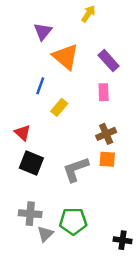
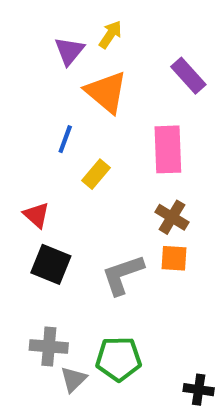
yellow arrow: (88, 14) -> (110, 34), moved
purple rectangle: (109, 61) -> (188, 76), moved
pink rectangle: (104, 92) -> (168, 149), size x1.6
brown cross: (106, 134) -> (172, 217), turned -36

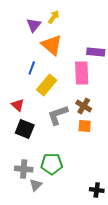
purple rectangle: (188, 76) -> (96, 52), moved, turned -42
yellow rectangle: (96, 174) -> (47, 85), size x1.5
gray L-shape: (123, 275) -> (58, 115), moved
green pentagon: (119, 359) -> (52, 164), moved

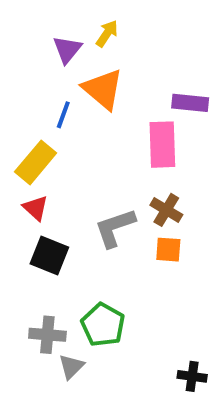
blue line: (32, 68) -> (63, 115), moved
yellow rectangle: (47, 85) -> (36, 162), moved
green pentagon: (52, 164) -> (103, 325), turned 30

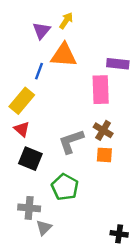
orange triangle: (103, 89) -> (64, 55), turned -36
green pentagon: (103, 325) -> (65, 187), moved

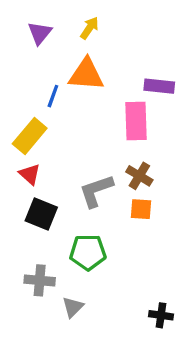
purple triangle: (41, 31) -> (40, 33), moved
green pentagon: (65, 187) -> (88, 252), turned -30
gray triangle: (44, 228) -> (73, 307), moved

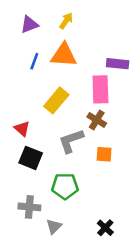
purple triangle: (40, 33) -> (29, 24), turned 30
blue line: (53, 96) -> (34, 61), moved
yellow rectangle: (30, 136) -> (56, 100), moved
brown cross: (139, 176) -> (97, 120), moved
black cross: (161, 315) -> (105, 228), moved, turned 35

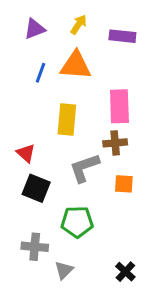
purple rectangle: (118, 64) -> (122, 36), moved
yellow rectangle: (56, 100) -> (67, 120), turned -35
brown cross: (97, 120) -> (115, 143), turned -36

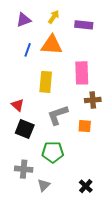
brown cross: (115, 143) -> (93, 100), moved

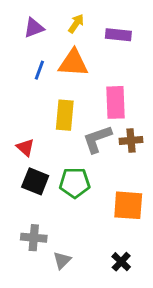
gray L-shape: (58, 115) -> (97, 139), moved
orange square: (85, 126) -> (128, 205), moved, size x1.6
green pentagon: (53, 152) -> (75, 183), moved

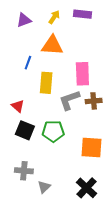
purple rectangle: (118, 35) -> (82, 14), moved
blue line: (39, 70) -> (28, 63), moved
black cross: (121, 262) -> (87, 188), size x1.5

